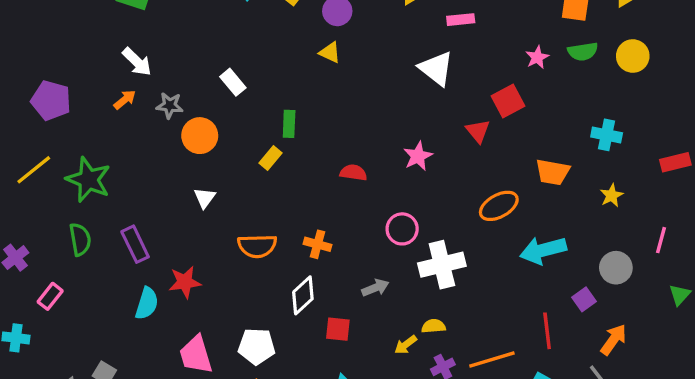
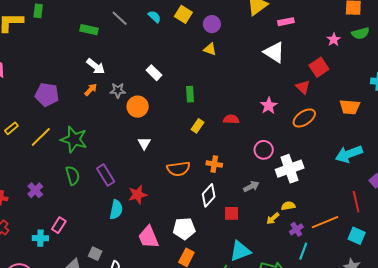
yellow rectangle: (270, 158) -> (197, 126), moved
orange ellipse: (499, 206) -> (304, 118), moved
pink rectangle: (50, 296) -> (59, 225), moved

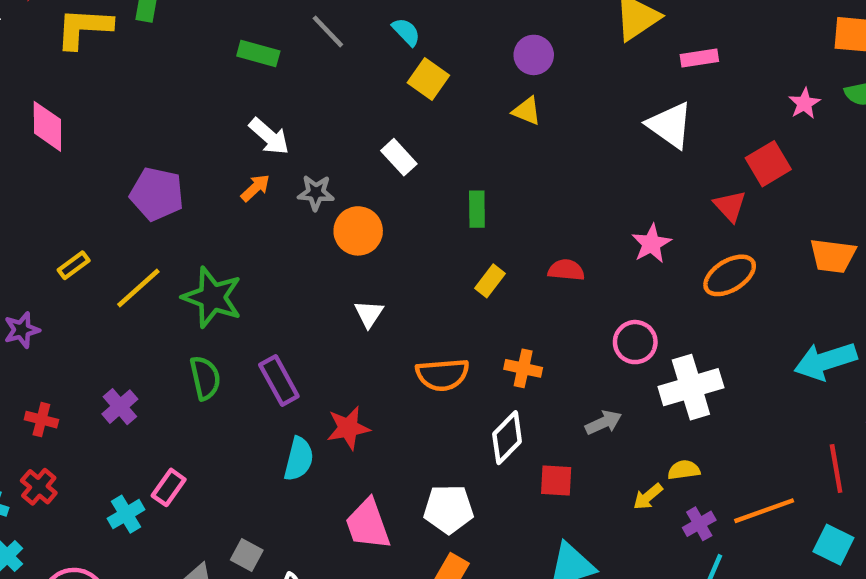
yellow square: (183, 14) -> (428, 79), moved
cyan cross: (40, 238) -> (126, 514), turned -35

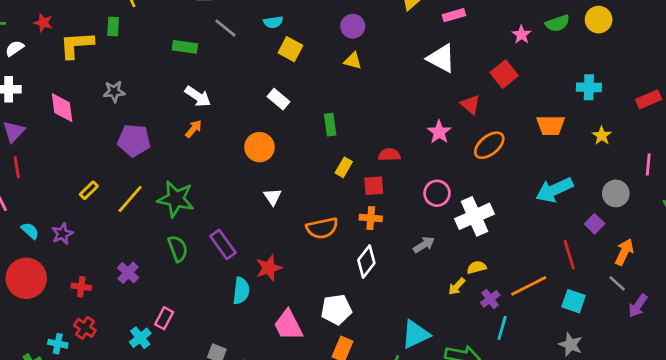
cyan semicircle: (406, 32) -> (273, 22), turned 132
gray star: (316, 193) -> (114, 92), moved
red triangle: (730, 206) -> (470, 105), moved
red square: (556, 481) -> (374, 186), moved

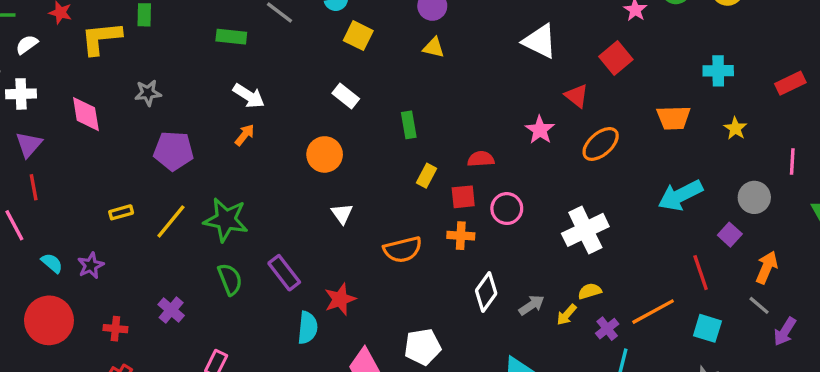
yellow rectangle: (89, 190) -> (121, 212), turned 30
pink circle: (437, 193) -> (507, 209), moved
gray arrow: (424, 245) -> (532, 305), moved
white diamond: (366, 261) -> (486, 292), moved

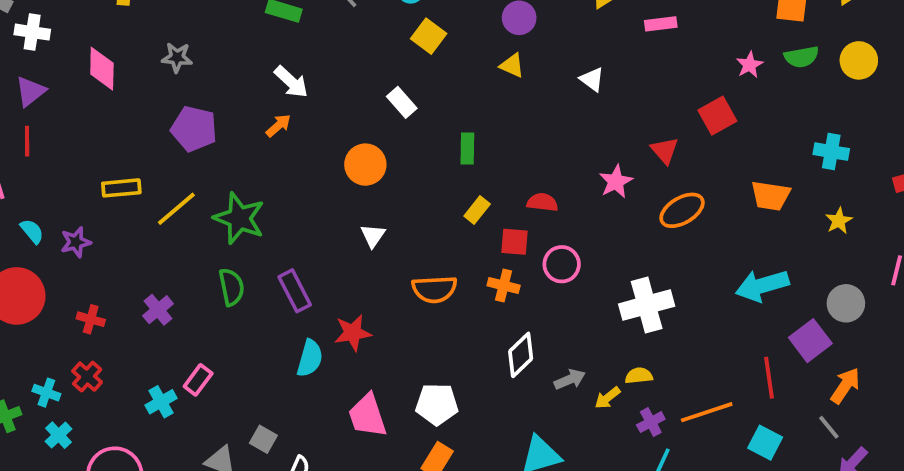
white triangle: (540, 41) -> (592, 79), moved, size x0.6
yellow rectangle: (121, 212) -> (121, 188), size x1.4
purple square: (730, 235) -> (810, 341), size x1.5

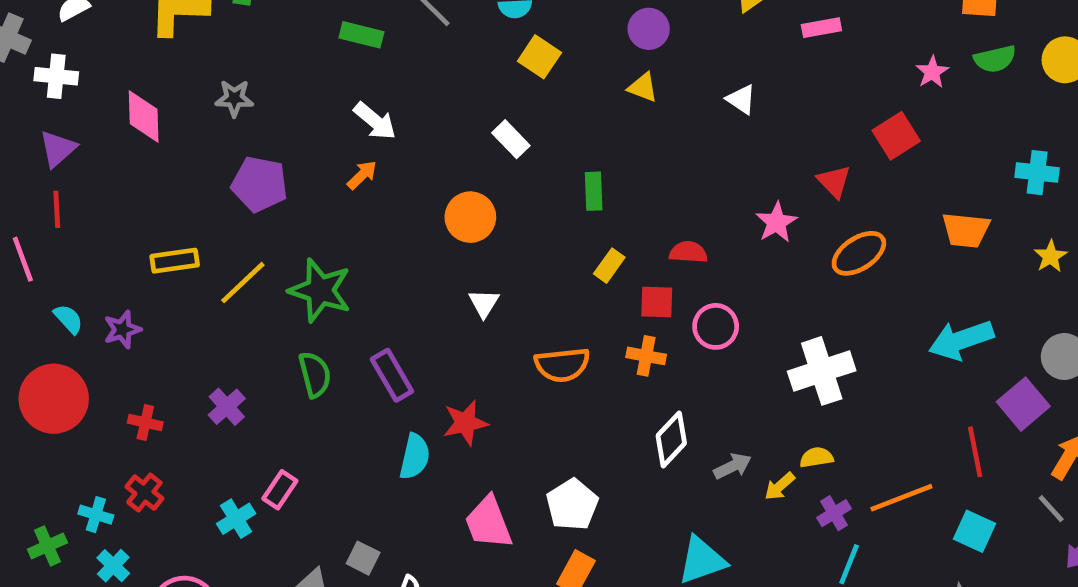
white pentagon: (437, 404) -> (572, 505), turned -30

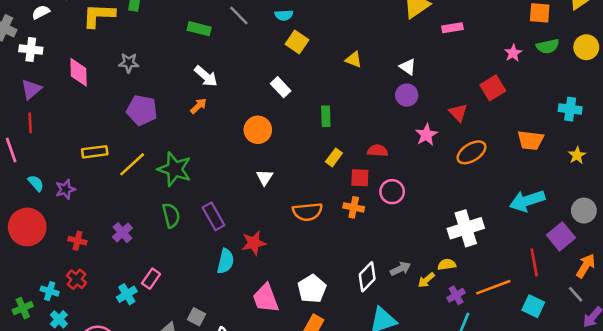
purple circle: (649, 29) -> (407, 95), moved
white cross: (822, 371) -> (466, 228), moved
white diamond: (671, 439) -> (367, 277), moved

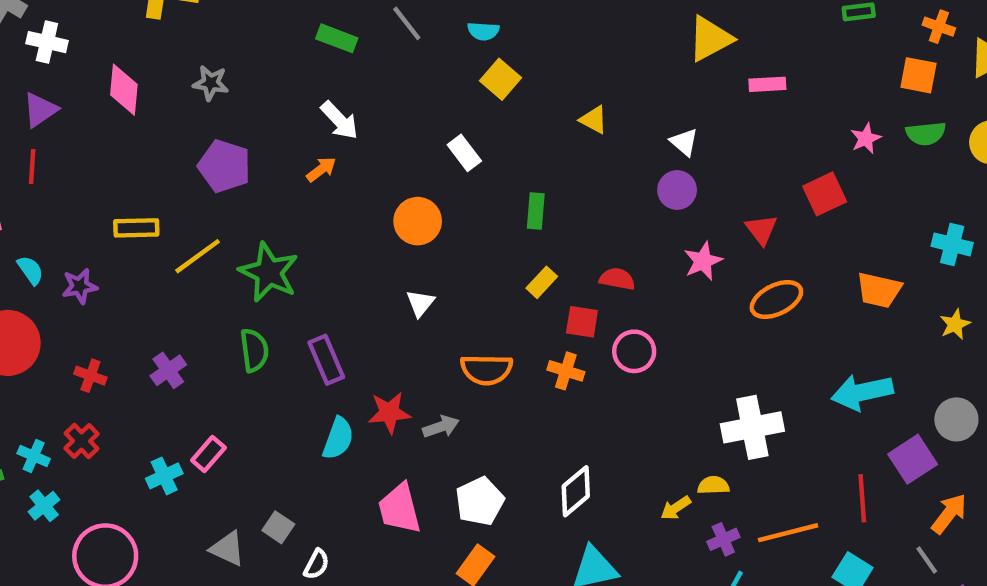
gray arrow: (400, 269) -> (441, 427), moved

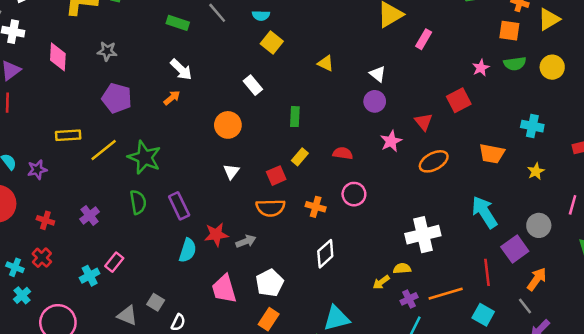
pink rectangle: (767, 84) -> (424, 39), turned -54
red square: (582, 322) -> (276, 176), moved, turned -30
cyan arrow: (862, 392) -> (484, 212), turned 72
white diamond: (576, 491) -> (325, 254), moved

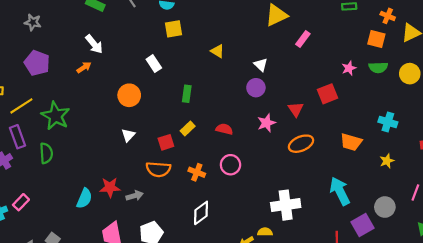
yellow square: (272, 42) -> (173, 29), turned 36
purple rectangle: (179, 206) -> (17, 137), moved

